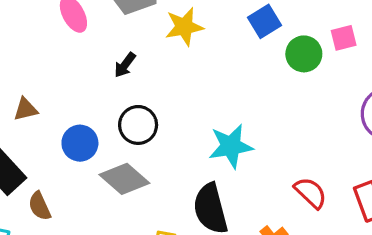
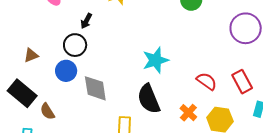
black circle: (138, 125) -> (75, 45), moved
gray diamond: (124, 179) -> (95, 88), turned 48

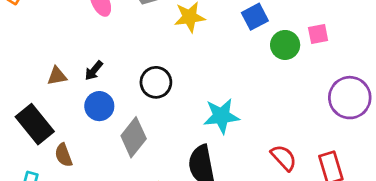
black arrow: (86, 21) -> (94, 71), moved
black circle: (75, 45) -> (156, 82), moved
gray diamond: (95, 88) -> (134, 137), turned 36

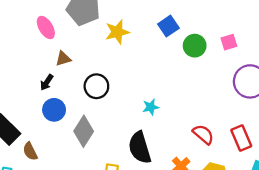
pink square: (318, 34) -> (229, 42), moved
brown triangle: (57, 76) -> (63, 59), moved
cyan star: (221, 116) -> (151, 107), size x0.6

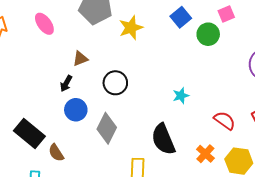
pink ellipse: (46, 28) -> (44, 24), moved
pink square: (229, 42) -> (226, 14), moved
cyan star: (151, 107) -> (181, 96), moved

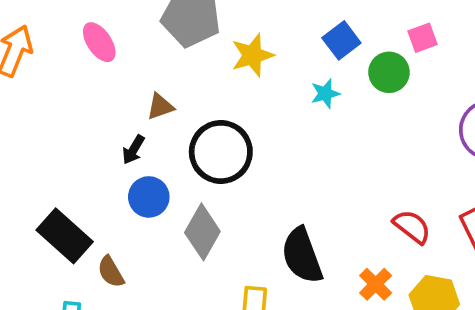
black circle: (115, 83) -> (221, 152), size x1.4
cyan star: (181, 96) -> (325, 94), moved

